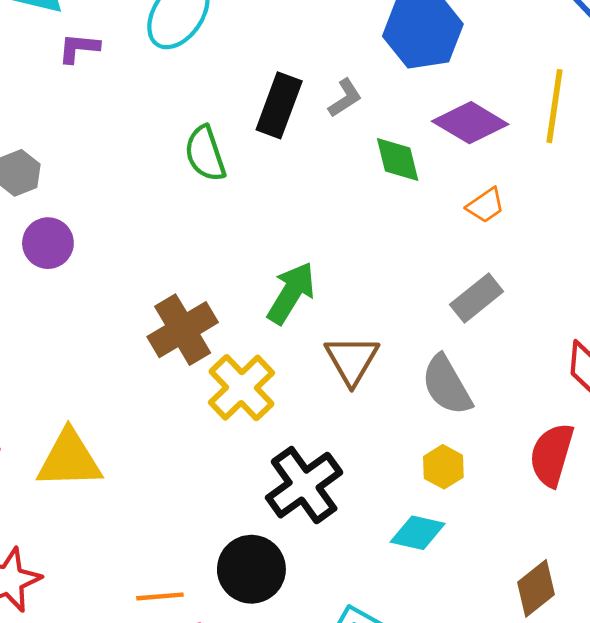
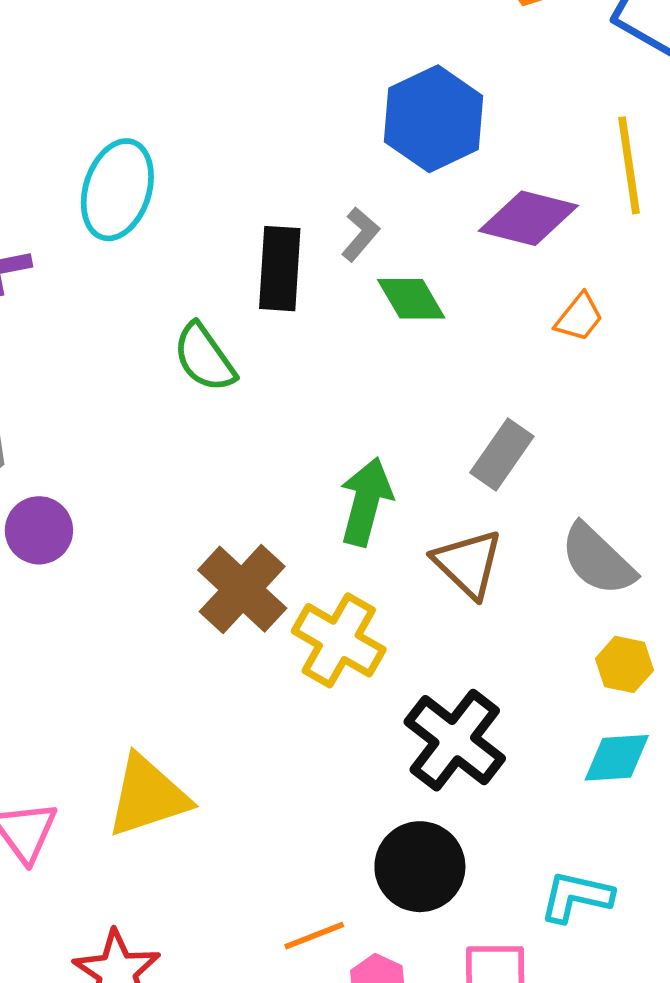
green diamond: (398, 160) -> (411, 299), moved
gray rectangle: (477, 298) -> (502, 455), moved

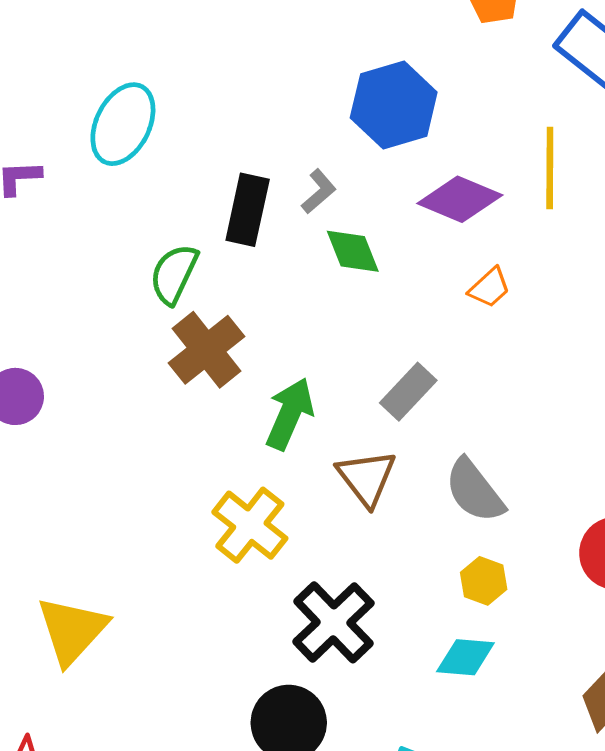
green semicircle: (204, 358) -> (174, 274), turned 52
brown cross: (242, 589) -> (207, 350), moved
yellow triangle: (148, 796) -> (72, 630), turned -38

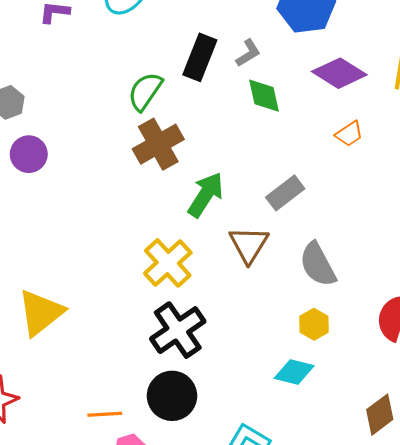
black cross: (333, 622) -> (178, 330), moved

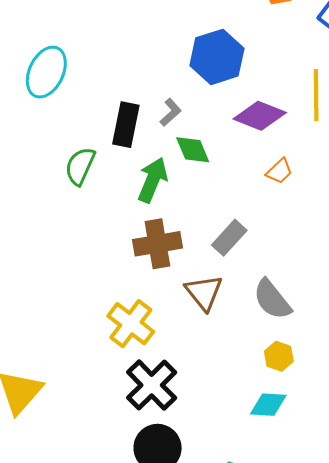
brown cross: (158, 144) -> (157, 244), moved, turned 30
green arrow: (206, 195) -> (153, 180), moved

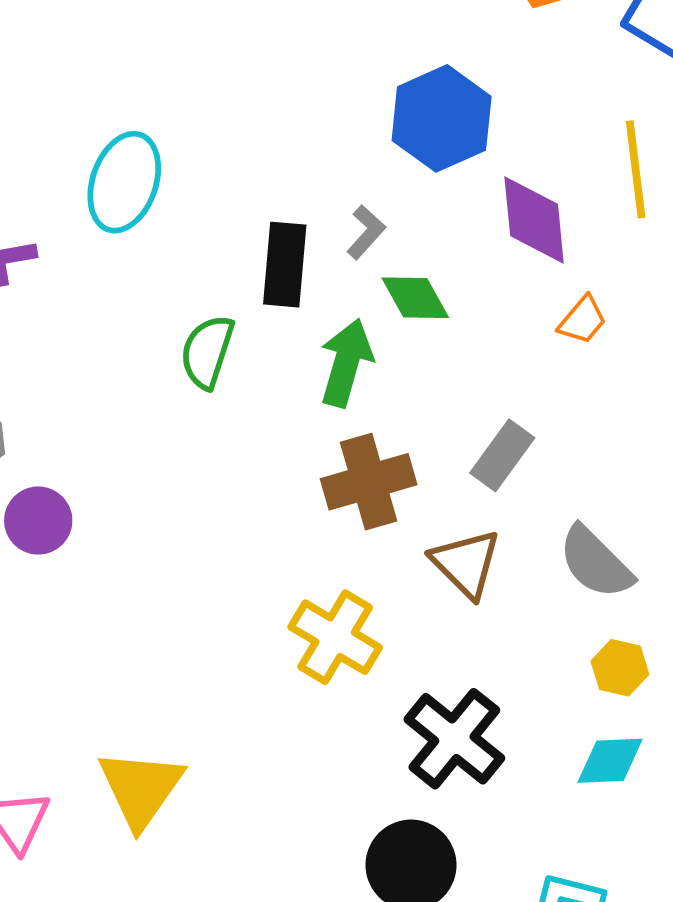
purple diamond: (260, 116) -> (534, 220), turned 69
black cross: (152, 385) -> (454, 739), moved

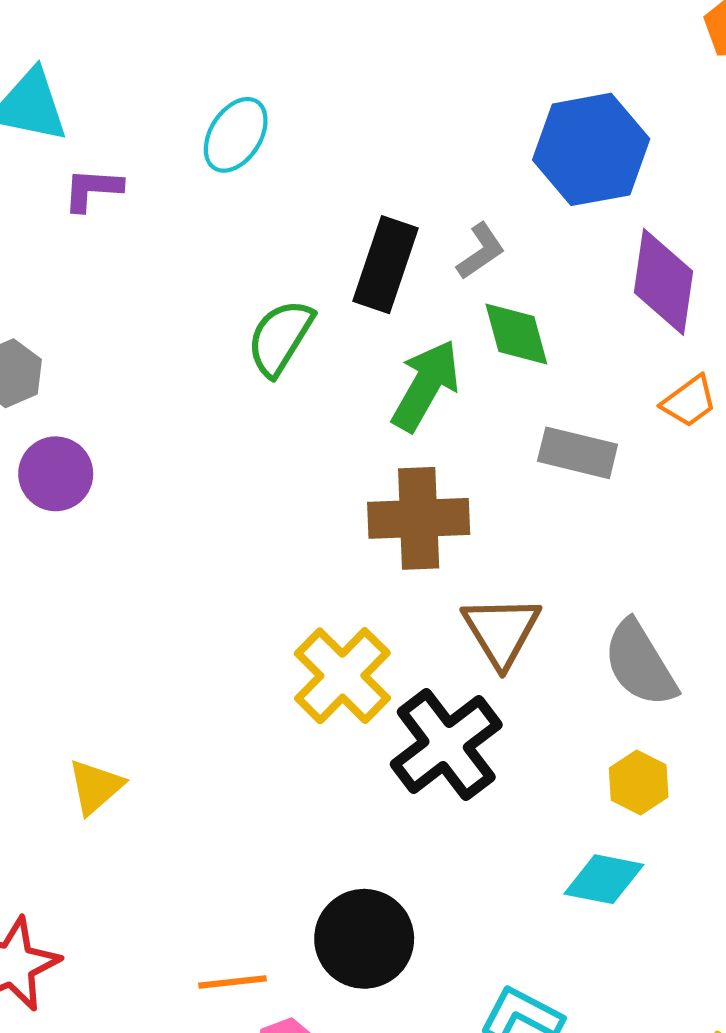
cyan ellipse: (124, 182) -> (236, 135), size x0.7
gray rectangle: (502, 455) -> (578, 453), moved, turned 54
black cross: (454, 739) -> (446, 745), moved
yellow triangle: (141, 789) -> (95, 787), size x0.6

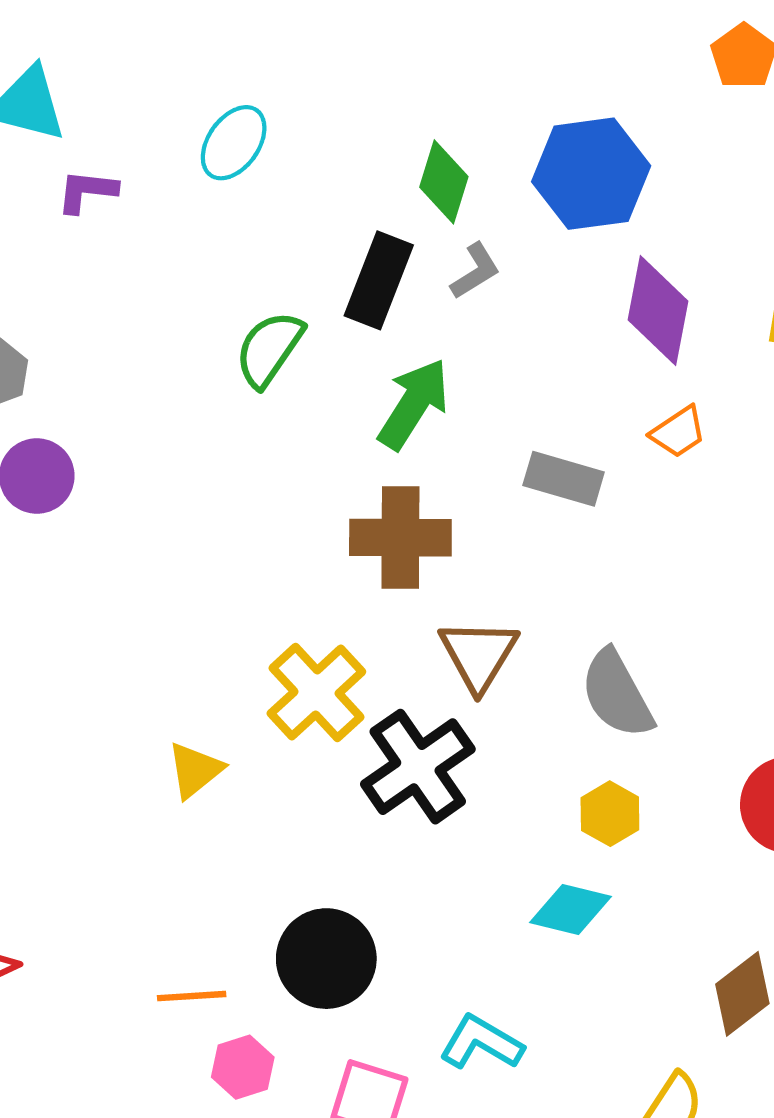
green diamond: (516, 334) -> (444, 182), moved, turned 30
yellow triangle: (95, 787) -> (195, 770), moved

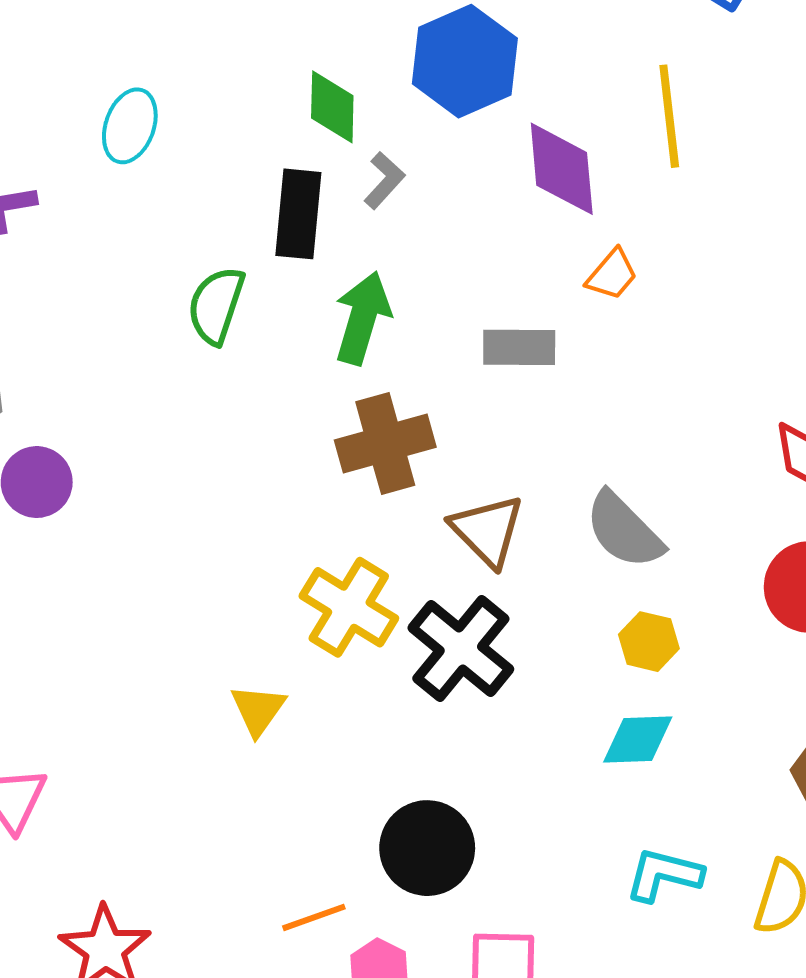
cyan L-shape: (481, 1043) -> (664, 875), moved

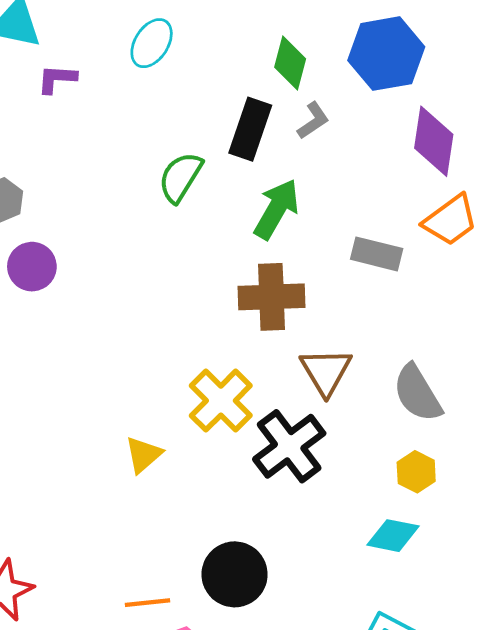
orange trapezoid: (612, 275) -> (450, 220), size x1.5

